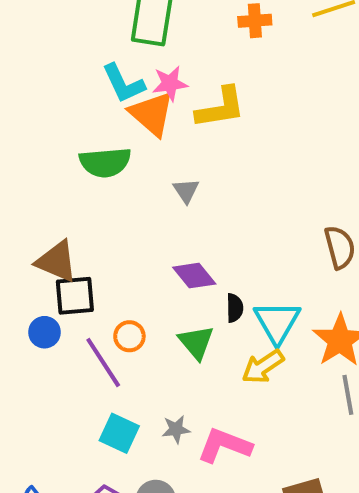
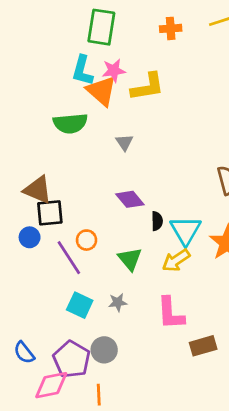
cyan L-shape: (123, 83) -> (82, 71), turned 40
green triangle: (196, 342) -> (130, 259), moved
pink L-shape: (225, 445) -> (171, 313), moved, turned -114

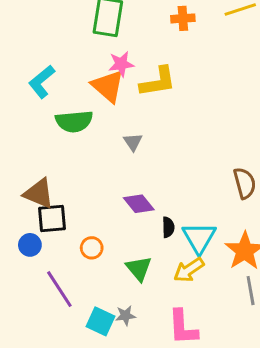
cyan L-shape: (82, 71) -> (42, 82), moved, turned 36
purple line: (69, 258) -> (59, 289), moved
cyan square: (80, 305) -> (101, 321), moved

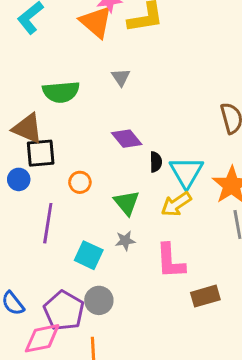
green semicircle: (74, 121) -> (61, 92), moved
purple line: (59, 289) -> (48, 223), turned 42
gray star: (126, 316) -> (125, 241), moved

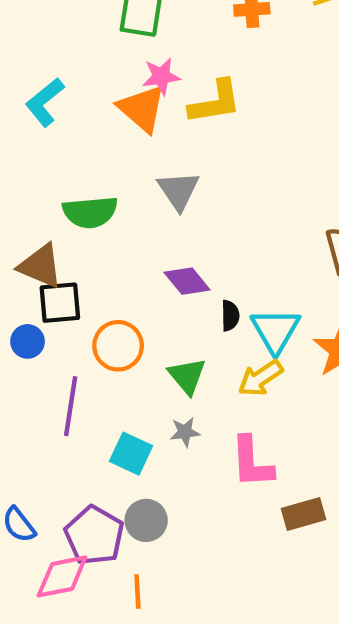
gray triangle: (121, 77) -> (178, 191), size x1.5
orange circle: (80, 182) -> (118, 346), size x1.5

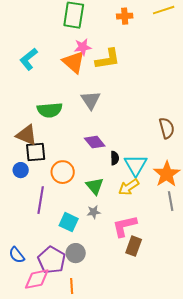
pink L-shape: (252, 462) -> (125, 226), turned 80
brown rectangle: (304, 514) -> (134, 246), moved, turned -54

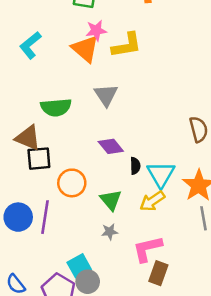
blue circle: (21, 170) -> (18, 217), moved, size x1.5
cyan square: (69, 222) -> (79, 266), moved, turned 36

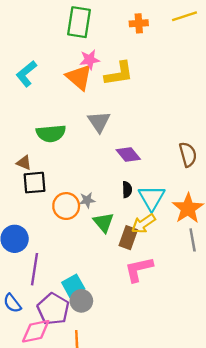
brown triangle: (28, 138) -> (24, 163), size x0.6
purple diamond: (111, 146) -> (128, 154), moved
purple line: (45, 217) -> (35, 269), moved
gray star: (110, 232) -> (87, 200), moved
brown rectangle: (158, 273) -> (128, 238), moved

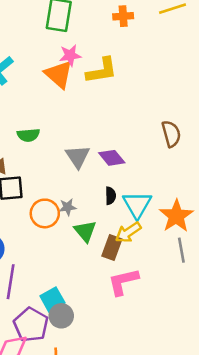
gray triangle: (99, 122) -> (78, 157), moved
green semicircle: (51, 133) -> (28, 135), size x0.7
brown semicircle: (188, 154) -> (171, 134), moved

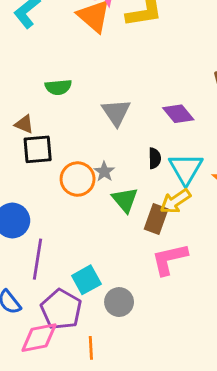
purple diamond: (112, 158) -> (178, 114), moved
gray star: (68, 207) -> (104, 172), turned -30
gray circle: (61, 316) -> (119, 302), moved

